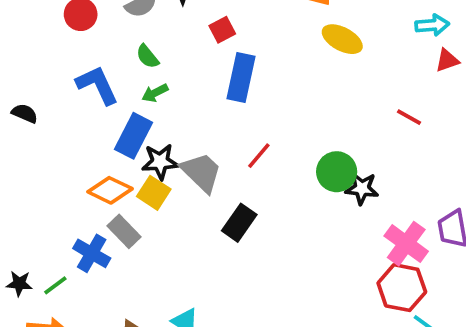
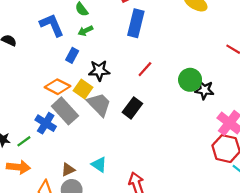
blue rectangle: (133, 136) -> (72, 55), size x0.6
black star: (160, 162) -> (99, 71), moved
gray trapezoid: (201, 172) -> (99, 104), moved
gray rectangle: (124, 231) -> (65, 111), size x1.4

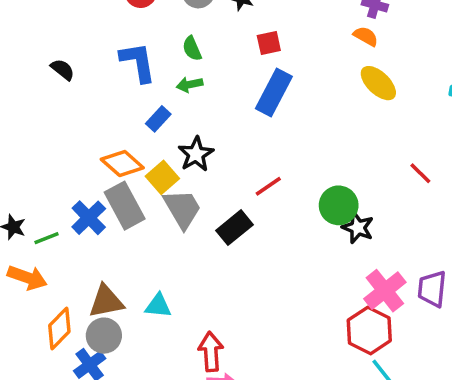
red line: (145, 69) -> (268, 186), moved
black star: (99, 71) -> (196, 154), turned 30
cyan triangle: (99, 165) -> (158, 306), turned -42
brown triangle: (68, 170) -> (106, 301), size x1.5

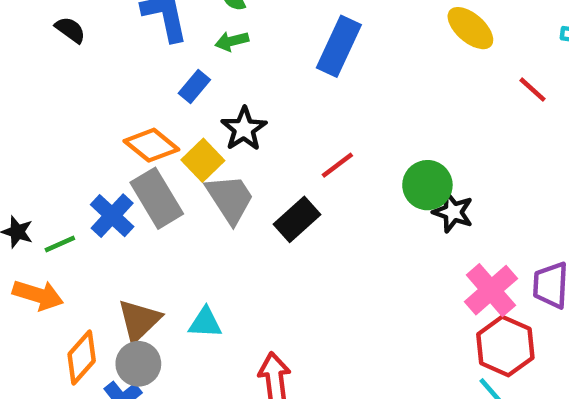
red line: (420, 173) -> (532, 90), moved
brown triangle: (106, 301) -> (139, 320), turned -30
red hexagon: (369, 330) -> (505, 346), moved

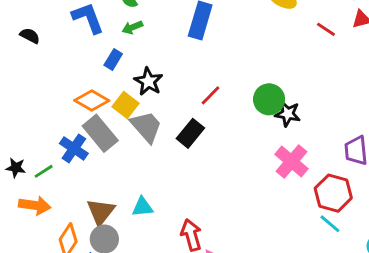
pink cross: (491, 290) -> (291, 161), moved

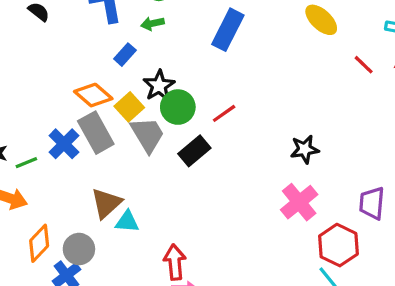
green circle: (269, 99) -> (178, 107), moved
black star: (288, 114) -> (305, 149), turned -30
brown triangle: (101, 212) -> (106, 203), moved

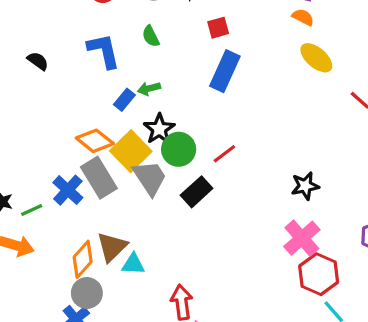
green arrow: (152, 23) -> (149, 89), moved
yellow square: (129, 107) -> (131, 151), size x1.4
orange diamond: (39, 243) -> (83, 259), moved
red hexagon: (338, 245) -> (319, 274), moved

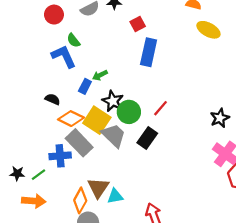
green semicircle: (151, 36) -> (73, 40), moved
black semicircle: (38, 61) -> (52, 99), moved
blue cross: (68, 190) -> (60, 156), turned -35

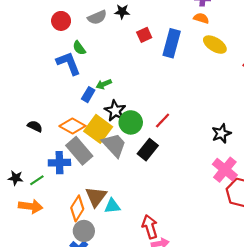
blue rectangle: (149, 52) -> (172, 43), moved
black semicircle: (52, 99) -> (35, 126), moved

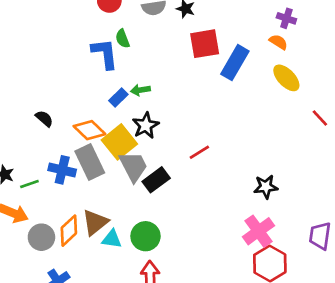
red square: (144, 35) -> (205, 44), size x1.6
green circle: (131, 122) -> (145, 236), moved
black rectangle: (148, 150) -> (156, 180), moved
gray circle: (84, 231) -> (41, 237), moved

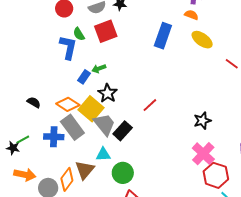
red square: (205, 44) -> (106, 31), moved
blue L-shape: (105, 54) -> (68, 47), turned 30
green line: (29, 184) -> (23, 140), moved
cyan triangle: (112, 239) -> (103, 154), moved

